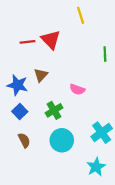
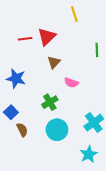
red triangle: (51, 40) -> (47, 37), turned 30
brown triangle: (41, 75) -> (54, 62), moved
blue square: (20, 112) -> (11, 112), moved

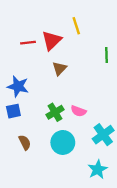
yellow line: (74, 14) -> (76, 26), moved
pink semicircle: (71, 83) -> (79, 111), moved
blue square: (11, 112) -> (13, 111), moved, turned 32

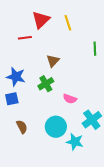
red triangle: (52, 40) -> (41, 20), moved
green cross: (55, 112) -> (46, 84), moved
cyan star: (98, 169) -> (75, 142), moved, turned -30

